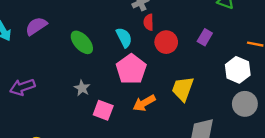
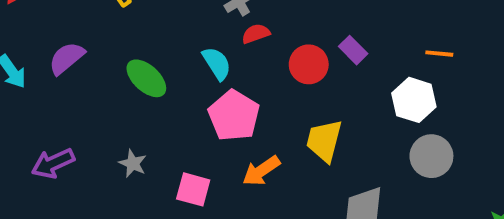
red semicircle: (149, 22) -> (256, 34), turned 77
purple rectangle: (205, 37) -> (353, 50), turned -70
red circle: (166, 42) -> (309, 64), moved
gray star: (82, 88) -> (133, 163), moved

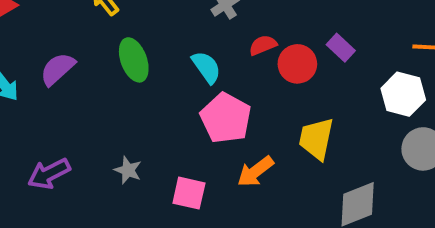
red semicircle: (256, 34) -> (263, 45), moved
green ellipse: (146, 78) -> (134, 60), moved, turned 30

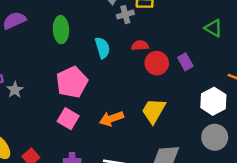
pink pentagon: (226, 118) -> (72, 82), moved
gray star: (128, 170) -> (15, 90), moved

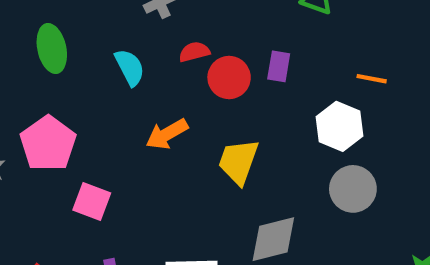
purple rectangle: (185, 62) -> (279, 66), turned 49
pink pentagon: (72, 82) -> (48, 144), moved
orange arrow: (111, 119) -> (167, 134), moved

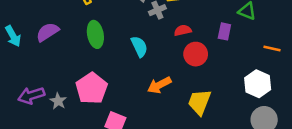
red semicircle: (194, 52) -> (183, 30), moved
purple rectangle: (279, 66) -> (224, 31), moved
orange line: (372, 79) -> (272, 49), moved

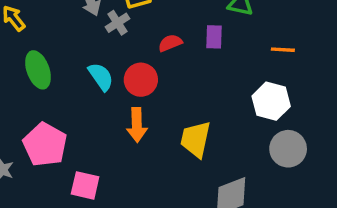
red semicircle: (183, 30) -> (170, 43), moved
red circle: (196, 54) -> (141, 80), moved
orange arrow: (159, 85) -> (137, 125), turned -55

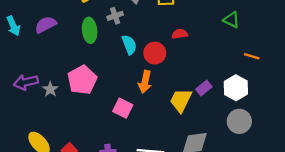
gray cross: (117, 23) -> (115, 16), moved
purple rectangle: (214, 37) -> (204, 88), moved, turned 35
pink square: (85, 185) -> (123, 108), moved

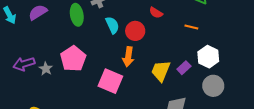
red semicircle: (180, 34) -> (156, 13), turned -136
orange line: (252, 56) -> (191, 27), moved
purple rectangle: (204, 88) -> (184, 68), moved
pink square: (123, 108) -> (110, 81), size x1.4

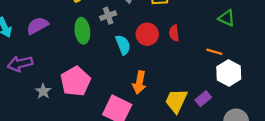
red semicircle: (156, 13) -> (174, 33), turned 48
red circle: (135, 31) -> (147, 34), moved
white hexagon: (208, 57) -> (229, 73), moved
purple arrow: (24, 64) -> (20, 64), moved

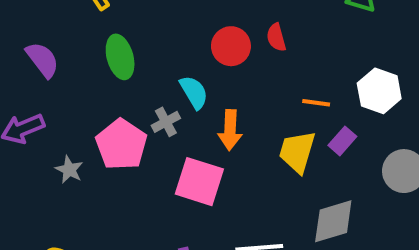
gray cross: (108, 16) -> (166, 122), moved
purple semicircle: (37, 26) -> (42, 60), turned 90
cyan semicircle: (123, 45) -> (194, 92), moved
orange line: (214, 52) -> (316, 103), moved

